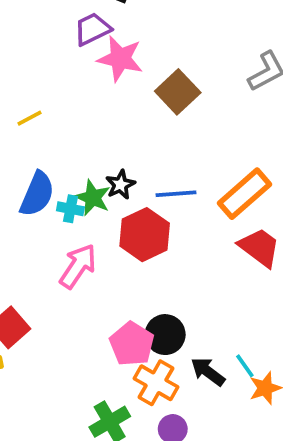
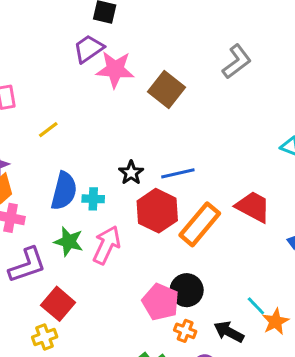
orange rectangle: (245, 194) -> (200, 224), moved
green star: (93, 198) -> (69, 242), moved
black arrow: (208, 372) -> (229, 332), moved
orange cross: (156, 383) -> (185, 331), size x0.6

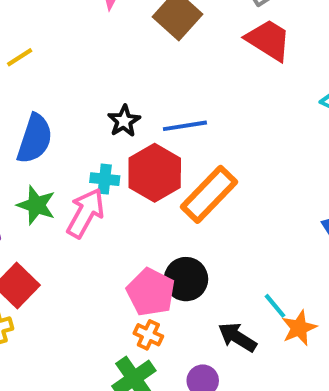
cyan cross: (93, 199) -> (105, 179), moved
red trapezoid: (253, 207) -> (268, 40), moved
orange cross: (185, 331) -> (148, 335), moved

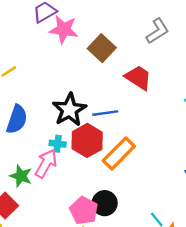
red trapezoid: (268, 40) -> (138, 78), moved
black star: (124, 121) -> (69, 110), size x1.8
green star: (36, 205) -> (21, 176), moved

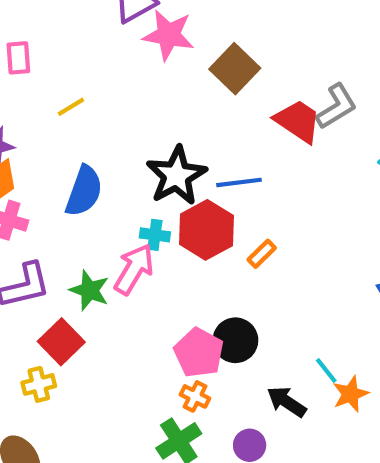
gray L-shape: (157, 31) -> (336, 106), moved
orange rectangle: (119, 154) -> (262, 254), size x0.5

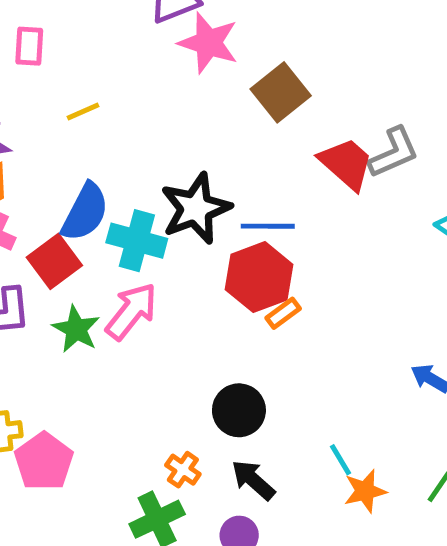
red hexagon: (206, 230) -> (259, 277), moved
cyan cross: (155, 235) -> (137, 241), moved, size x1.6
red square: (61, 342) -> (54, 261), moved
pink pentagon: (199, 353) -> (44, 461), moved
black arrow: (287, 402) -> (253, 480), moved

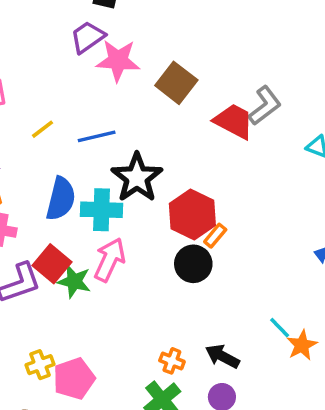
blue line: (268, 226) -> (97, 136), moved
red square: (54, 261) -> (52, 264), moved
black circle: (239, 410) -> (193, 264), moved
pink pentagon: (44, 461) -> (74, 379), turned 30

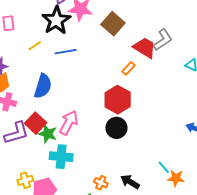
black star: (137, 178) -> (56, 20), moved
cyan cross: (101, 210) -> (61, 157), moved
orange rectangle: (215, 236) -> (129, 68), moved
orange star: (302, 345) -> (176, 178), turned 30

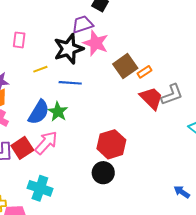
orange rectangle: (129, 68) -> (144, 72), moved
pink arrow: (69, 123) -> (46, 143), moved
green star: (48, 134) -> (58, 112), moved

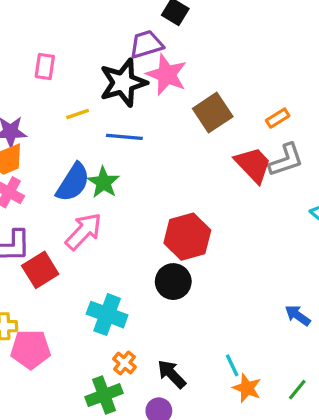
orange rectangle: (144, 72) -> (278, 118), moved
red square: (22, 148) -> (40, 270), moved
cyan cross: (40, 188) -> (107, 315), moved

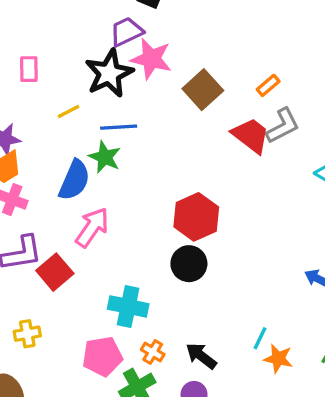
green star: (103, 182) -> (105, 157), moved
pink pentagon: (31, 349) -> (102, 356), moved
cyan line: (232, 365) -> (260, 338), turned 60

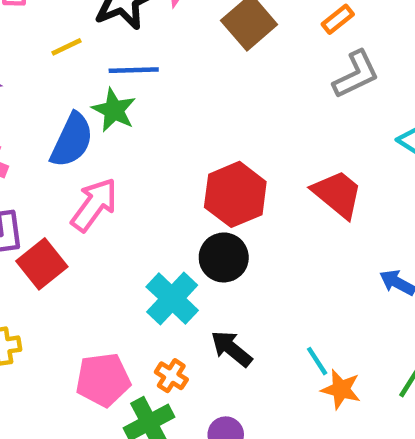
red trapezoid: (251, 135) -> (337, 194), moved
cyan cross: (128, 306) -> (172, 299), moved, turned 30
cyan line: (260, 338) -> (317, 361), turned -60
black arrow: (201, 356) -> (231, 349), moved

